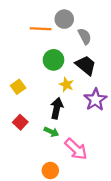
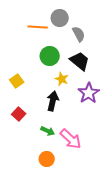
green arrow: (51, 132) -> (48, 131), moved

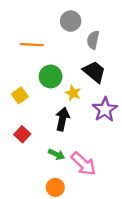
orange line: (38, 27) -> (32, 45), moved
gray semicircle: (79, 34) -> (93, 40), turned -140
green circle: (50, 56) -> (51, 76), moved

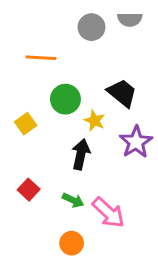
gray semicircle: (93, 40) -> (130, 19), moved, turned -102
red square: (22, 134) -> (29, 190), moved

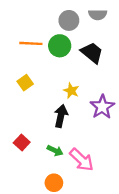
black trapezoid: (122, 93) -> (92, 53), moved
green circle: (65, 99) -> (60, 46), moved
yellow square: (26, 124) -> (25, 83), moved

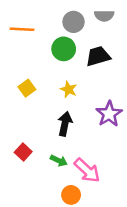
orange line: (31, 43) -> (22, 29), moved
black trapezoid: (92, 53) -> (98, 56), turned -55
yellow star: (71, 91) -> (69, 89), moved
orange circle: (54, 183) -> (71, 195), moved

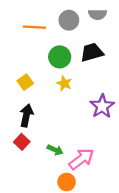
orange line: (22, 29) -> (34, 27), moved
green circle: (64, 49) -> (60, 57), moved
black arrow: (65, 124) -> (26, 115), moved
pink arrow: (87, 170) -> (81, 159), turned -80

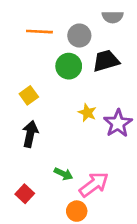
gray circle: (69, 20) -> (79, 36), moved
yellow star: (64, 83) -> (87, 113), moved
red square: (22, 142) -> (25, 194), moved

